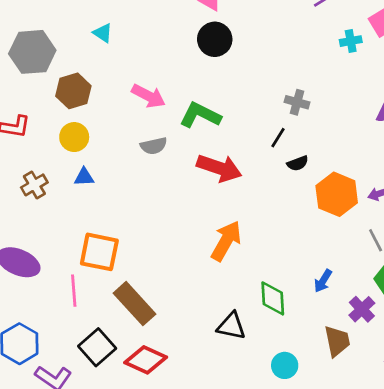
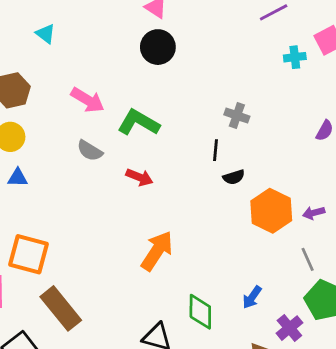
black line: (278, 138) -> (216, 150), turned -30
gray semicircle: (154, 146) -> (90, 151), turned 40
red arrow: (219, 168) -> (139, 177), moved, size x0.6

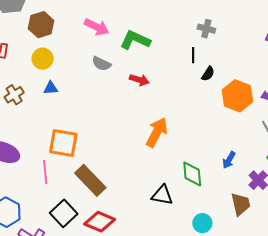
black semicircle: (234, 177) -> (208, 74), turned -35

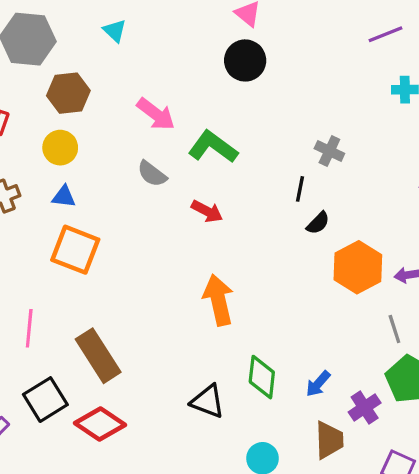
orange arrow: (157, 132) -> (218, 300), turned -52
orange square: (63, 143) -> (75, 250), moved
blue arrow: (229, 160) -> (318, 384), moved

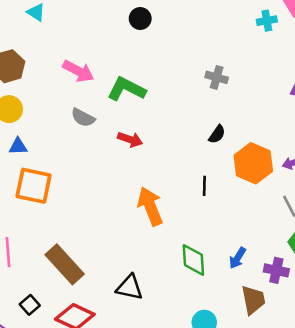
black circle: (245, 60) -> (140, 19), size x0.7
black line: (300, 189) -> (204, 186), moved
black square: (45, 400) -> (30, 305), size x0.6
black triangle: (208, 401) -> (130, 287), moved
purple cross: (365, 408) -> (276, 270), turned -35

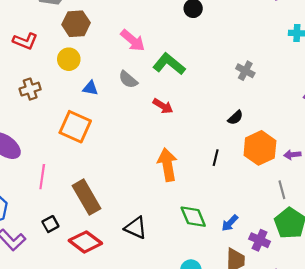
blue triangle: (18, 146) -> (90, 88), moved
green diamond: (193, 260) -> (193, 217), turned -32

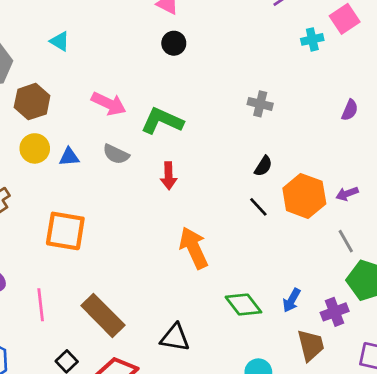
blue triangle: (90, 88) -> (69, 157), moved
red arrow: (163, 106) -> (169, 176), turned 72
black line: (216, 158) -> (258, 207), moved, turned -42
purple cross: (260, 240) -> (335, 312), turned -30

